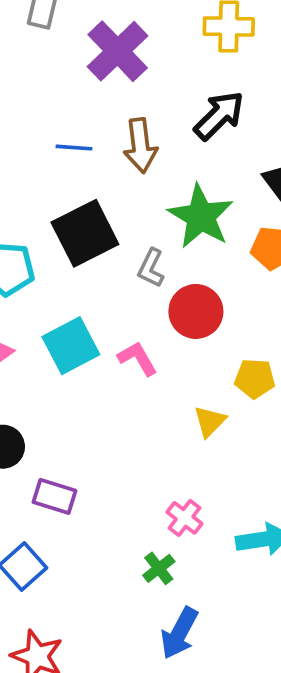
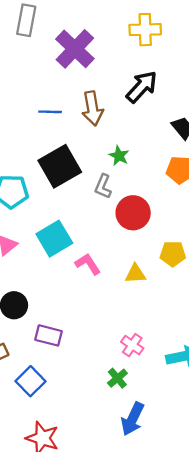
green star: (201, 216) -> (119, 156), moved, size x0.5
pink L-shape: (137, 358) -> (88, 264), moved
yellow triangle: (210, 421) -> (135, 274), moved, turned 45

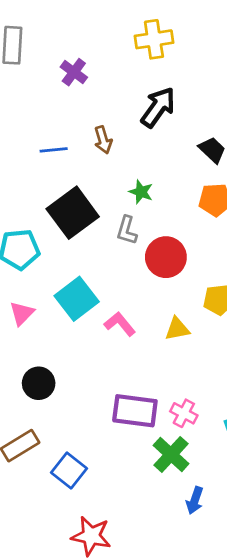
purple cross: (75, 49) -> (74, 72), size x0.6
brown arrow: (92, 108) -> (103, 140), size x0.7
purple rectangle: (48, 335) -> (135, 411), moved, size x1.4
green cross: (117, 378) -> (171, 454), size x1.5
blue arrow: (133, 419) -> (195, 500), size x0.7

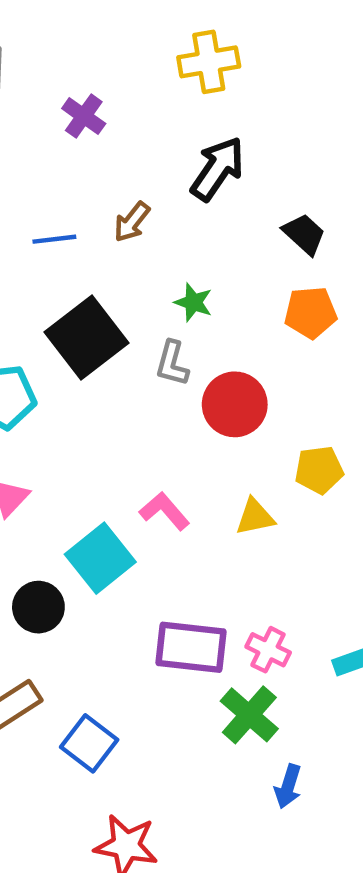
brown arrow: (103, 140) -> (132, 222), turned 56
cyan square: (77, 299) -> (100, 558), moved

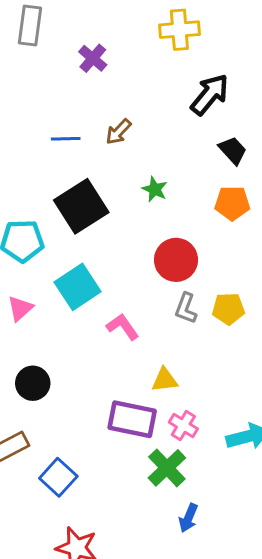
black arrow: (218, 169) -> (210, 94), moved
gray L-shape: (172, 363) -> (186, 308), moved
yellow triangle: (255, 517) -> (165, 380), moved
cyan square: (100, 558) -> (78, 287), moved

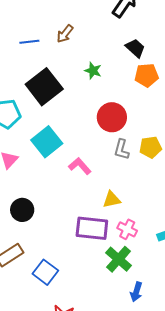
black trapezoid: (233, 150) -> (135, 48), moved

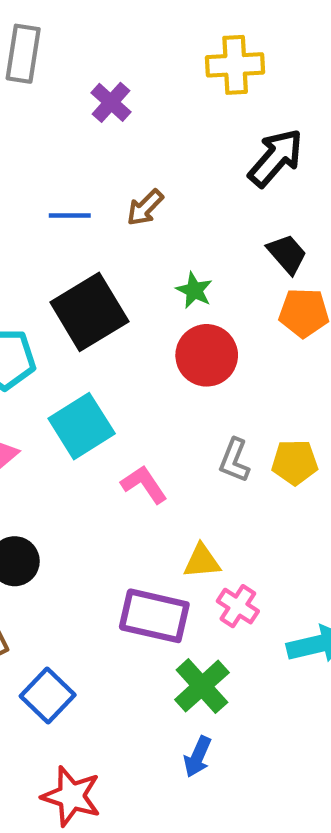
red circle: (112, 117) -> (207, 355), moved
pink cross: (127, 229) -> (238, 606), moved
blue arrow: (136, 292) -> (198, 757), moved

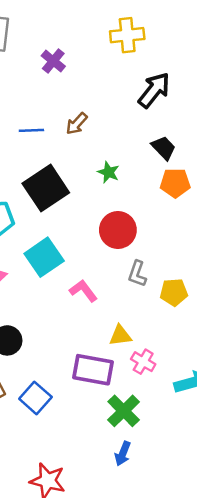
red circle: (207, 355) -> (118, 230), moved
yellow pentagon: (295, 462) -> (174, 292), moved
blue square: (48, 696) -> (35, 398), moved

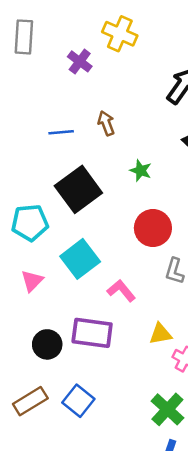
yellow cross: (127, 35) -> (120, 34), moved, turned 32
brown arrow: (77, 124) -> (106, 123), turned 120
purple rectangle: (93, 370) -> (92, 333), moved

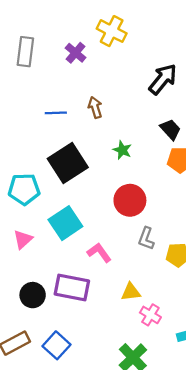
gray rectangle: (24, 37) -> (25, 52), moved

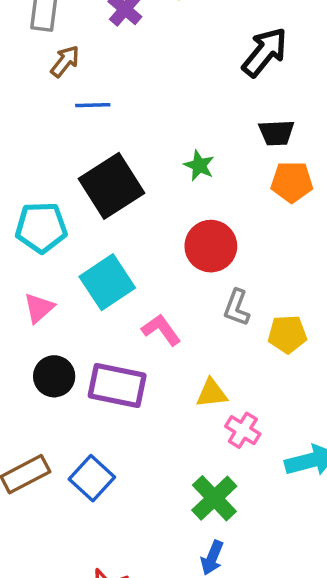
brown arrow: (95, 107) -> (65, 61), moved, turned 55
black trapezoid: (170, 129) -> (276, 133), turned 130
black circle: (33, 295) -> (54, 376), moved

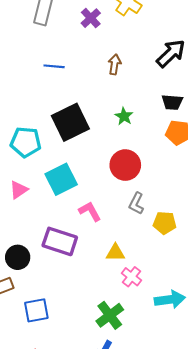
brown arrow: (65, 61) -> (115, 64), moved, turned -36
blue line: (93, 105) -> (54, 66), moved
black circle: (54, 376) -> (18, 257), moved
blue square: (92, 478) -> (36, 310), moved, turned 30

